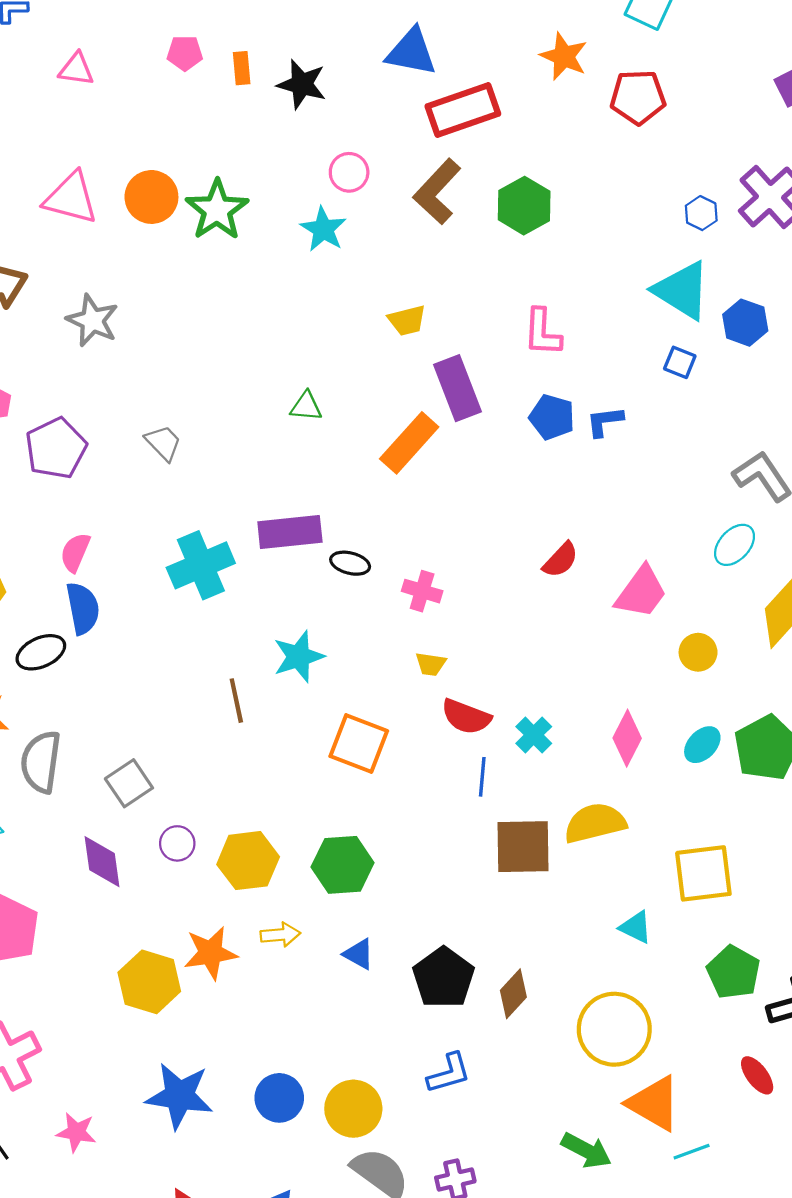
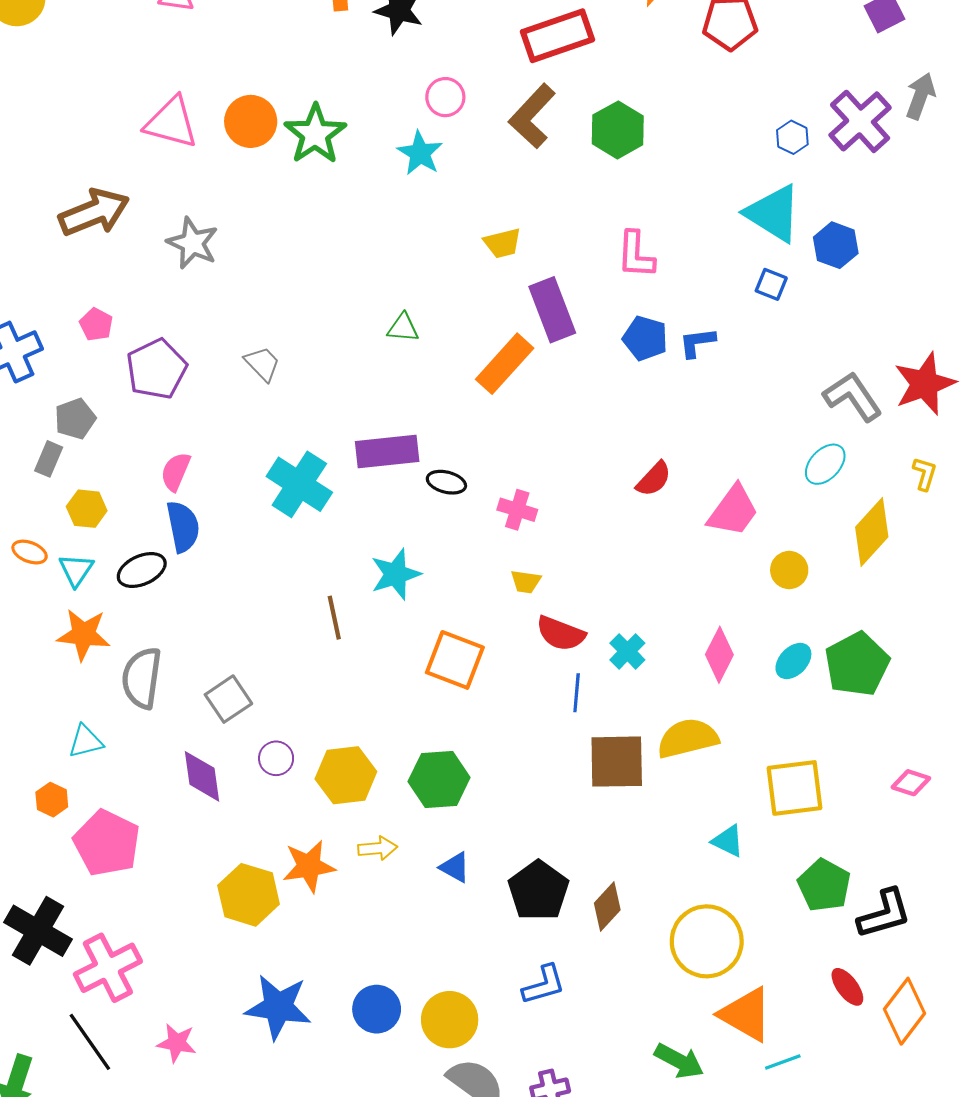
cyan cross: (201, 565) -> (299, 484), turned -34

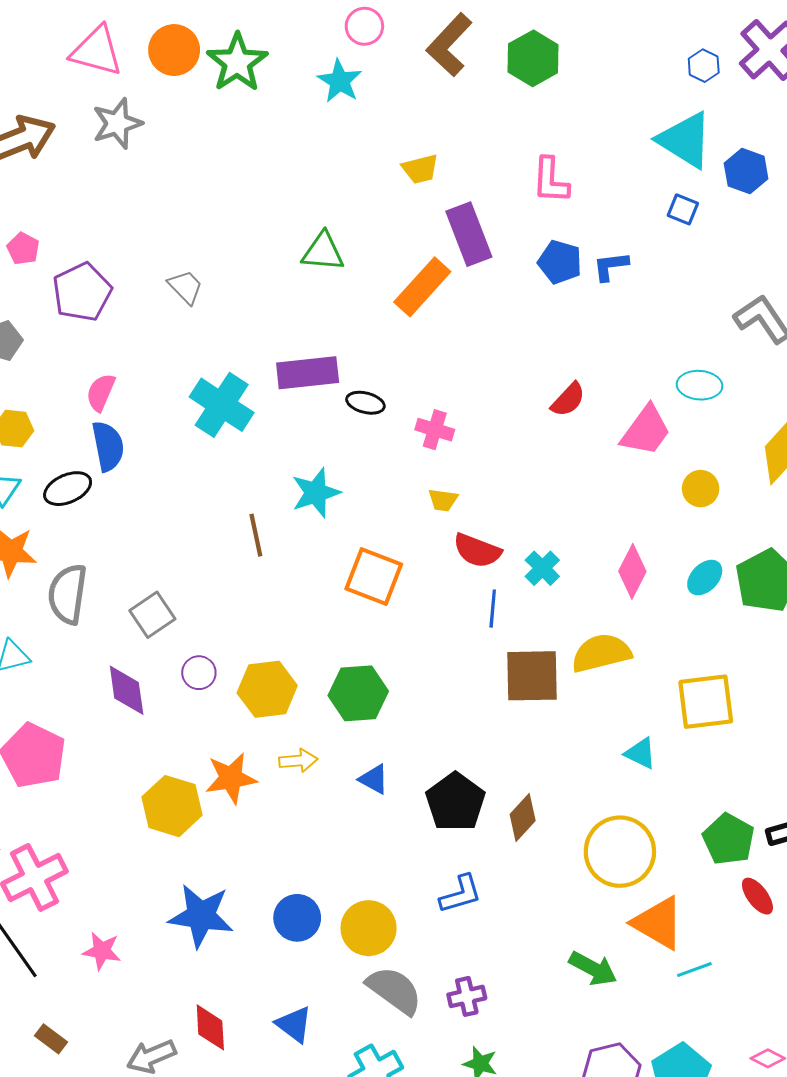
gray star: (192, 243) -> (117, 123), moved, turned 30
green triangle: (403, 328) -> (323, 252), size x1.4
cyan ellipse: (825, 464) -> (700, 385), moved, turned 51
green pentagon: (824, 885) -> (728, 839), moved

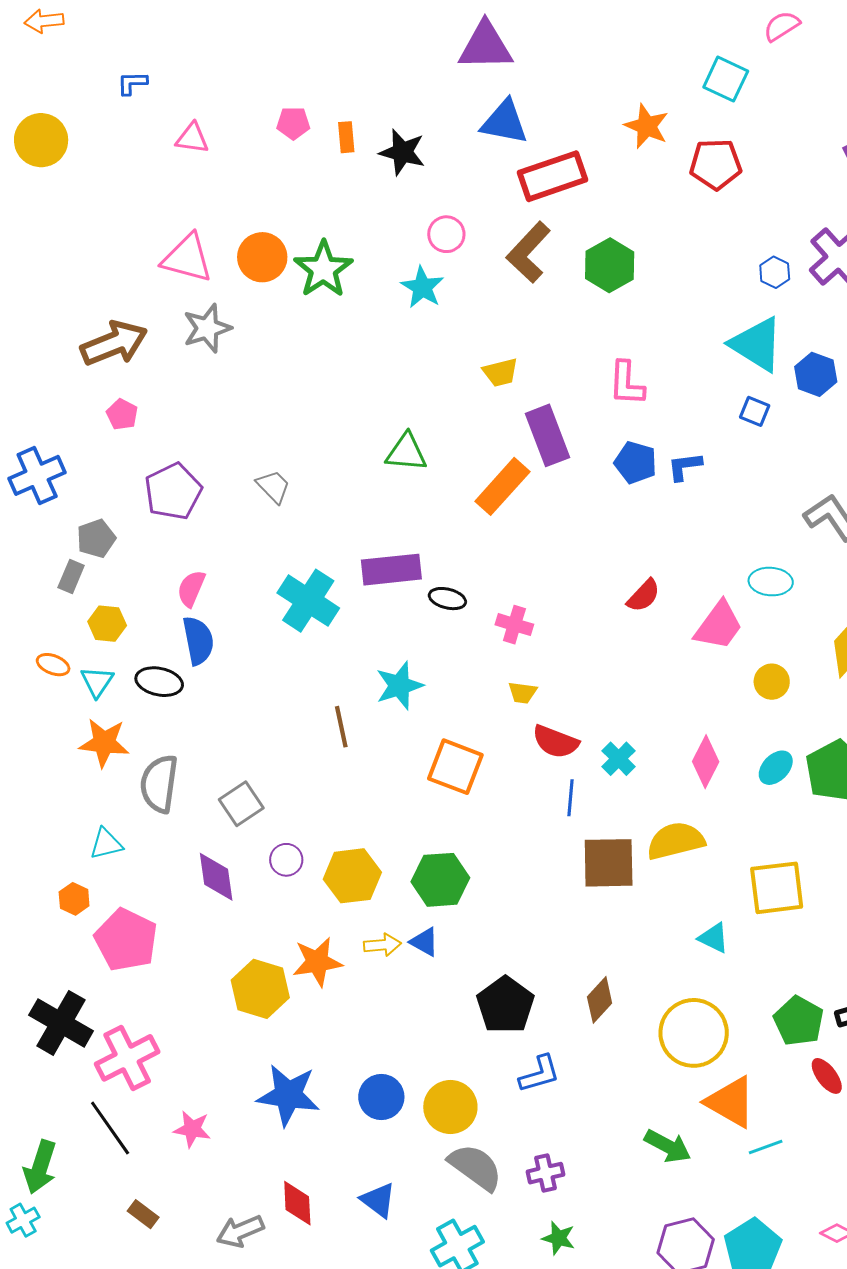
pink pentagon: (23, 249) -> (122, 414), moved
black ellipse: (68, 489) -> (159, 682), turned 36
blue triangle: (374, 779) -> (424, 942), moved
black pentagon: (455, 802) -> (505, 1005), moved

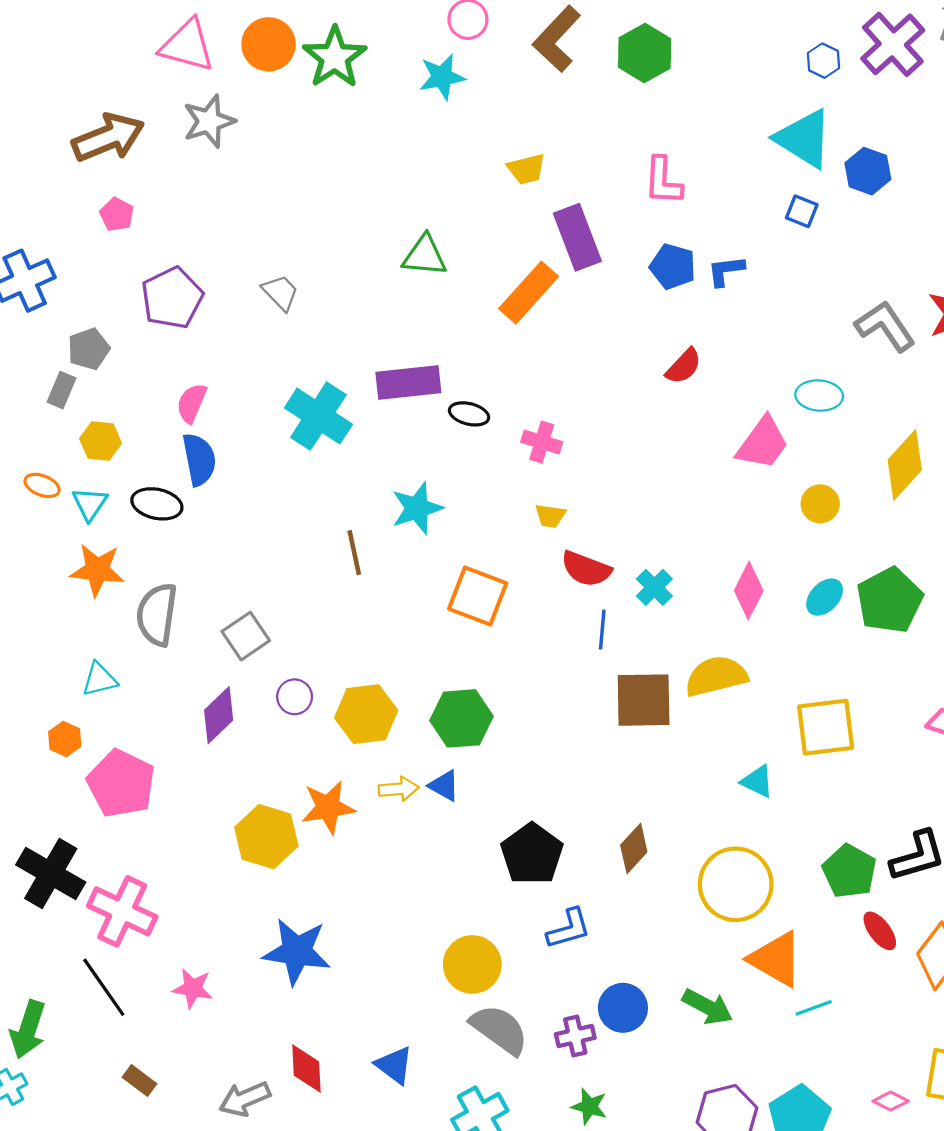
cyan star: (422, 287) -> (442, 77), turned 30
red semicircle: (644, 596) -> (684, 366), moved
purple diamond: (216, 877) -> (219, 715), turned 54
pink cross: (127, 1058) -> (122, 911), turned -38
blue circle: (381, 1097) -> (623, 1008), moved

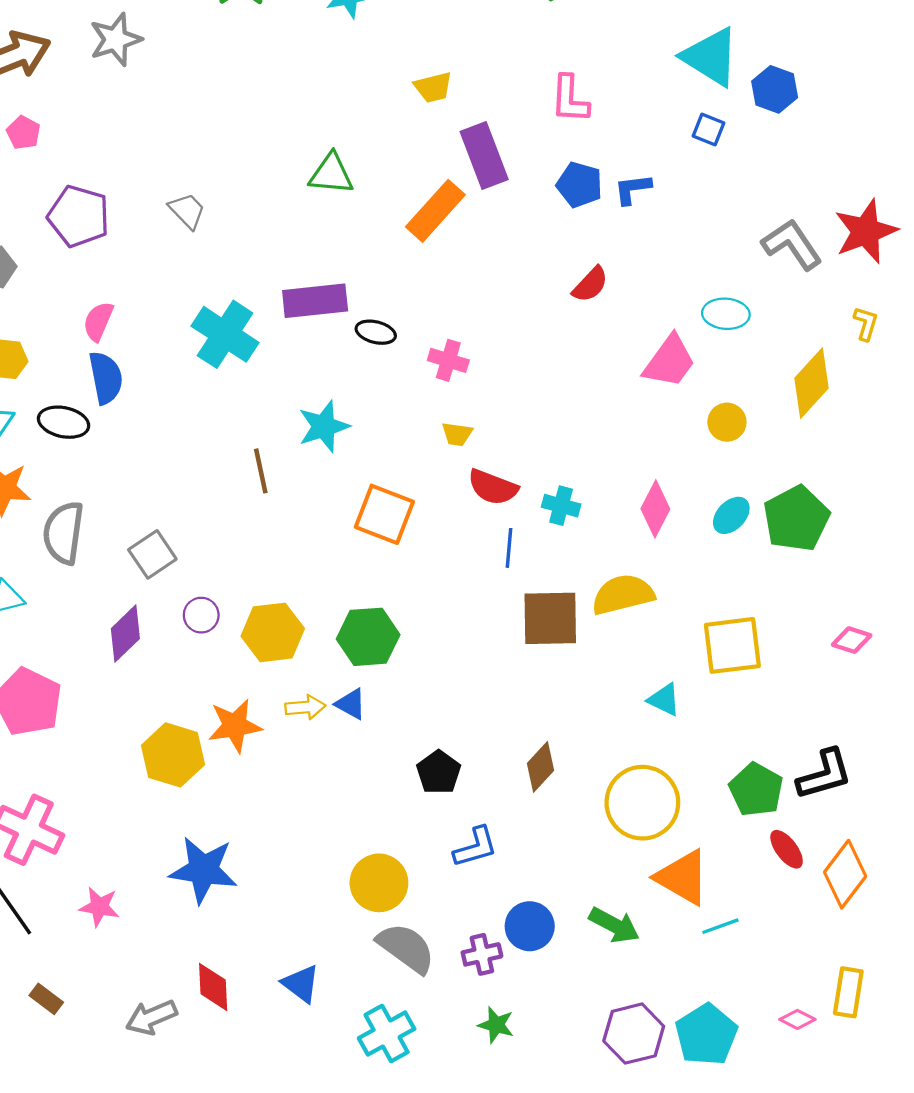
purple pentagon: (172, 298) -> (79, 216), turned -30
cyan cross: (654, 587) -> (561, 506), turned -30
black pentagon: (532, 854) -> (439, 772), size x0.7

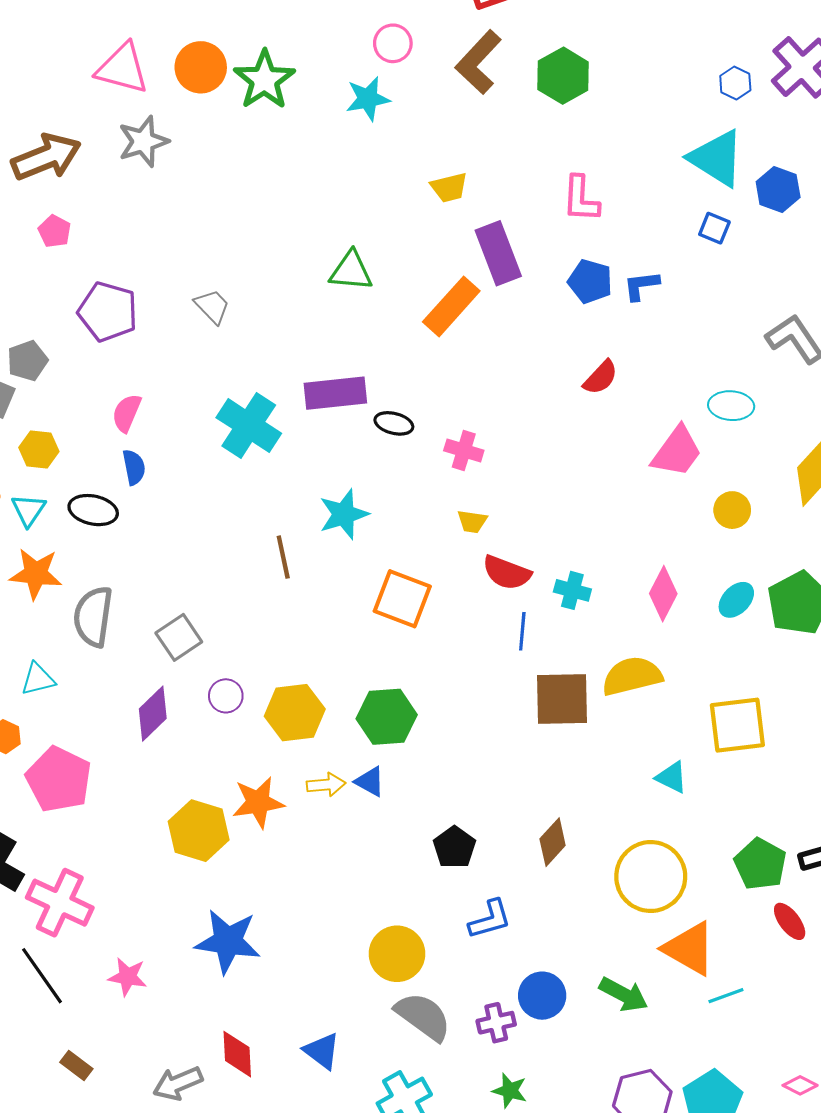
blue semicircle: (106, 378) -> (134, 467), size x0.7

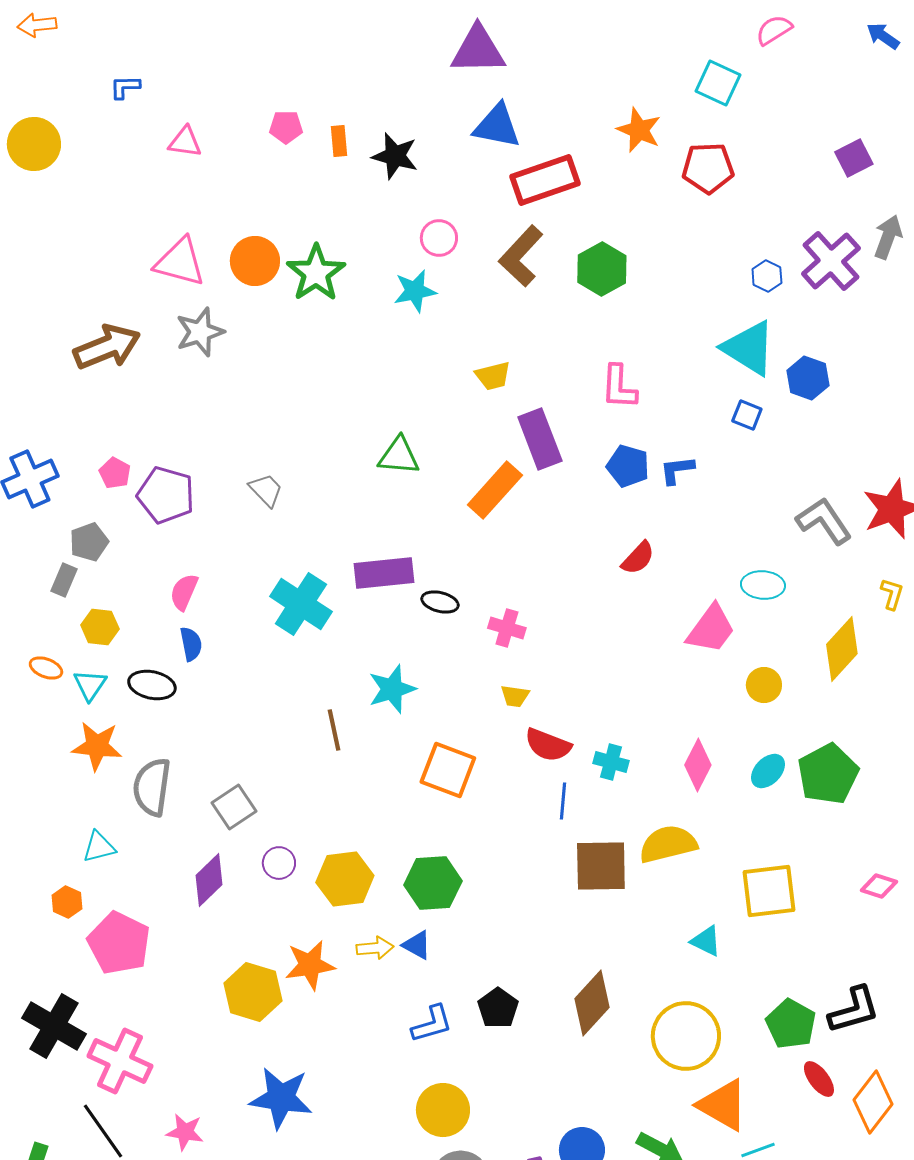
pink pentagon: (55, 231) -> (115, 473), moved
brown diamond: (553, 842) -> (592, 1003), size x1.4
blue L-shape: (490, 919) -> (432, 1024), moved

